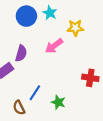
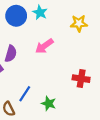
yellow star: (75, 28) -> (79, 23), moved

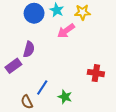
yellow star: (79, 23) -> (83, 12), moved
pink arrow: (44, 46) -> (66, 31), moved

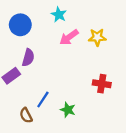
yellow star: (83, 12) -> (97, 37), moved
blue circle: (34, 13) -> (20, 25), moved

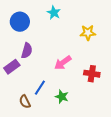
pink arrow: (69, 37) -> (63, 63), moved

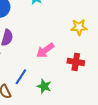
yellow star: (88, 33) -> (79, 27), moved

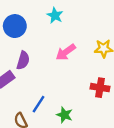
pink arrow: (45, 50) -> (66, 52), moved

